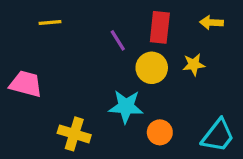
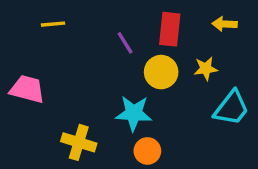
orange circle: (160, 132) -> (147, 151), moved
cyan trapezoid: (218, 136) -> (231, 108), moved

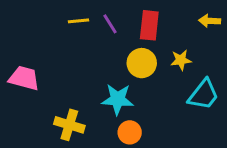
yellow line: (53, 24) -> (78, 21), moved
yellow arrow: (225, 24) -> (210, 21), moved
purple line: (125, 43) -> (110, 24), moved

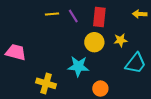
orange circle: (130, 132) -> (100, 89), moved

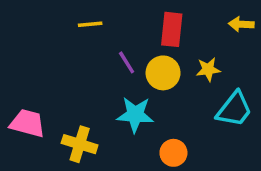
purple line: (73, 16) -> (127, 62), moved
pink trapezoid: (16, 52) -> (27, 123), moved

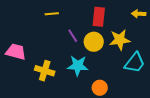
yellow star: (208, 69) -> (120, 40), size x1.5
pink trapezoid: (27, 123) -> (16, 52), moved
yellow cross: (80, 144) -> (45, 71), moved

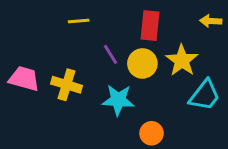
yellow star: (120, 40) -> (182, 60), turned -30
yellow cross: (45, 71) -> (67, 85), moved

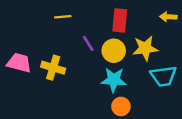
yellow star: (182, 60) -> (145, 48), turned 30
cyan trapezoid: (205, 95) -> (163, 76), turned 44
cyan star: (118, 100) -> (114, 80), moved

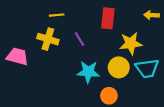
yellow circle: (114, 51) -> (119, 67), moved
yellow cross: (53, 68) -> (48, 39), moved
cyan star: (114, 80) -> (88, 72), moved

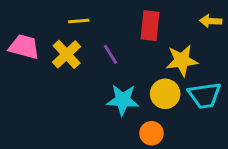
yellow cross: (48, 39) -> (67, 54), turned 30
pink trapezoid: (17, 56) -> (24, 47), moved

